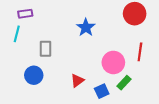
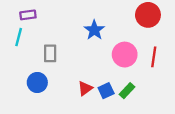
pink circle: (113, 62) -> (125, 55), moved
green rectangle: (124, 83) -> (127, 91), moved
blue square: (102, 91) -> (106, 91), moved

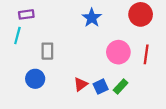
blue star: (94, 30) -> (92, 18), moved

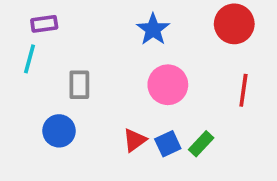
pink circle: (118, 52) -> (168, 85), moved

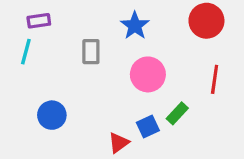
gray rectangle: (79, 85) -> (91, 52), moved
red triangle: (135, 140) -> (119, 143), moved
green rectangle: (201, 144) -> (177, 113), moved

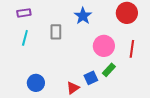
cyan line: (26, 52) -> (25, 38), moved
pink circle: (148, 74) -> (104, 46), moved
blue circle: (52, 115) -> (36, 83), moved

